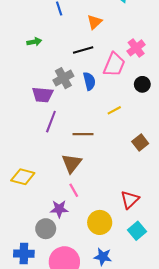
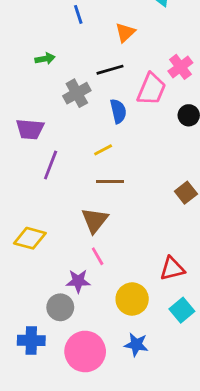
gray cross: (63, 78) -> (77, 93), moved
purple trapezoid: (43, 95) -> (30, 129), moved
yellow line: (114, 110) -> (103, 150), moved
purple line: (51, 122) -> (51, 165), moved
red triangle: (130, 200) -> (172, 269), turned 30

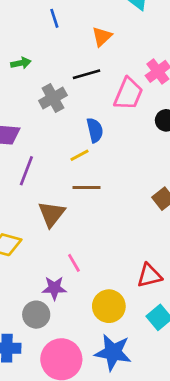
blue semicircle: (118, 111) -> (95, 130), moved
brown triangle: (95, 220) -> (52, 214), moved
blue star: (136, 345) -> (113, 352), size x1.5

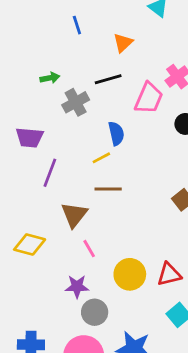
green arrow: (21, 63) -> (50, 78), moved
pink line: (74, 263) -> (89, 249), moved
yellow circle: (109, 306) -> (130, 274), moved
gray circle: (36, 315) -> (95, 312), moved

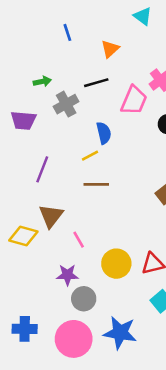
purple trapezoid: (30, 137) -> (23, 120), moved
brown triangle: (74, 215) -> (51, 216), moved

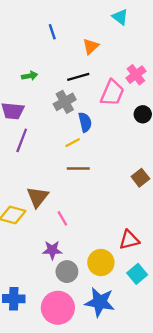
gray cross: (66, 104) -> (65, 102), moved
purple line: (42, 169) -> (22, 140), moved
yellow circle: (116, 264) -> (101, 262), moved

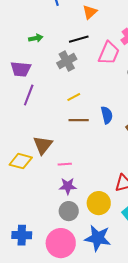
blue semicircle: (85, 122) -> (107, 115), moved
pink line: (62, 218) -> (65, 164), turned -64
purple star: (52, 250) -> (68, 186), moved

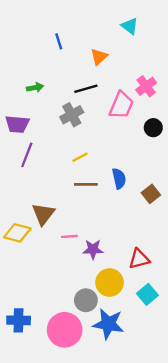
purple star: (68, 186) -> (93, 249), moved
gray circle: (69, 211) -> (86, 300), moved

